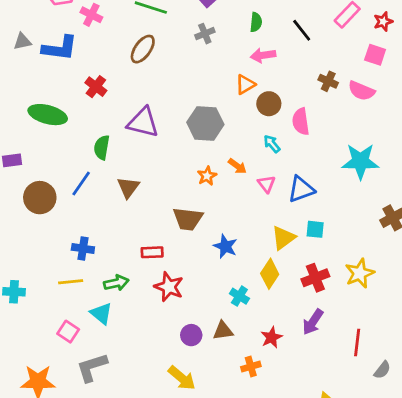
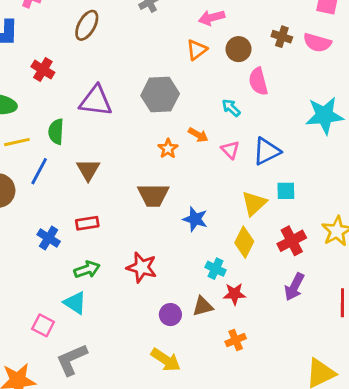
brown circle: (269, 104) -> (239, 49), moved
blue cross: (83, 249) -> (49, 238), turned 30
red rectangle: (152, 252) -> (87, 223), moved
yellow line: (71, 282) -> (17, 142), moved
red star: (271, 337) -> (234, 294), moved, turned 30

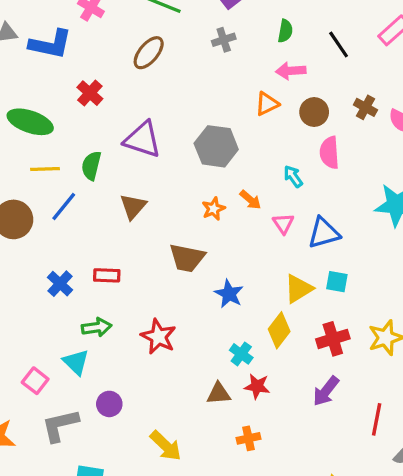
brown triangle: (88, 170) -> (133, 206), moved
purple circle: (170, 315) -> (109, 404), moved

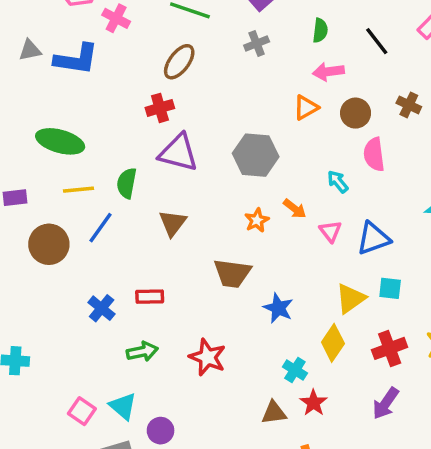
red cross: (90, 93) -> (160, 108), moved, turned 35
cyan triangle: (76, 362) -> (123, 406), moved
red star: (257, 386) -> (314, 403), turned 30

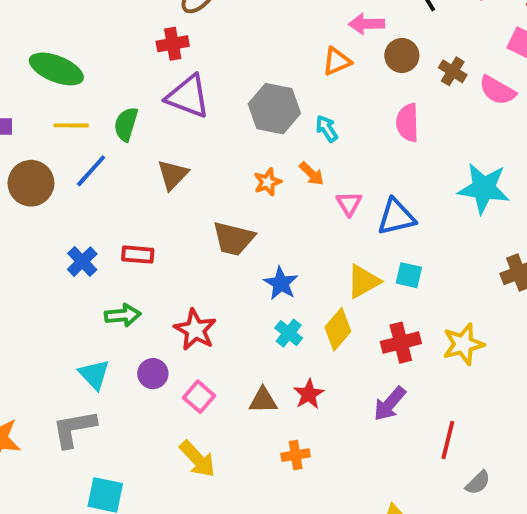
brown circle: (356, 113) -> (402, 55), moved
cyan arrow: (338, 182) -> (327, 129), moved
cyan cross: (295, 370) -> (289, 333), moved
pink square: (82, 411) -> (199, 397), moved
purple circle: (161, 431) -> (153, 374), moved

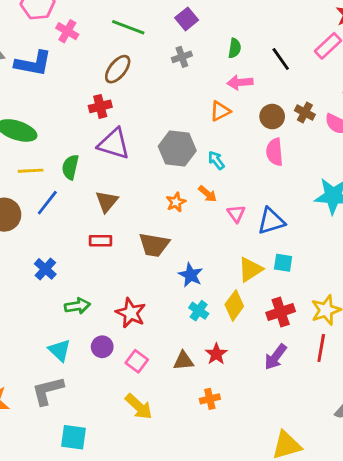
brown circle: (402, 55) -> (272, 117), moved
red rectangle: (138, 255) -> (100, 241), moved
red line: (448, 440) -> (321, 348), moved

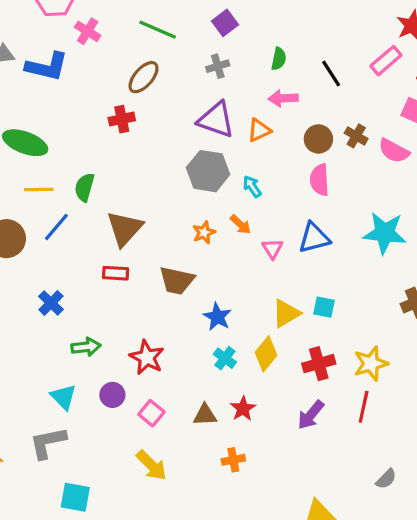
purple triangle: (114, 144) -> (216, 120), moved
brown triangle: (107, 201) -> (125, 228), size x1.4
blue triangle: (271, 221) -> (314, 238), moved

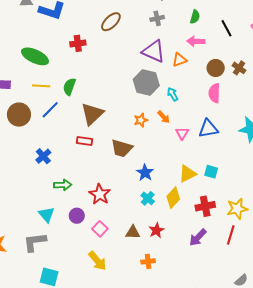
red cross: (122, 119) -> (78, 43), moved

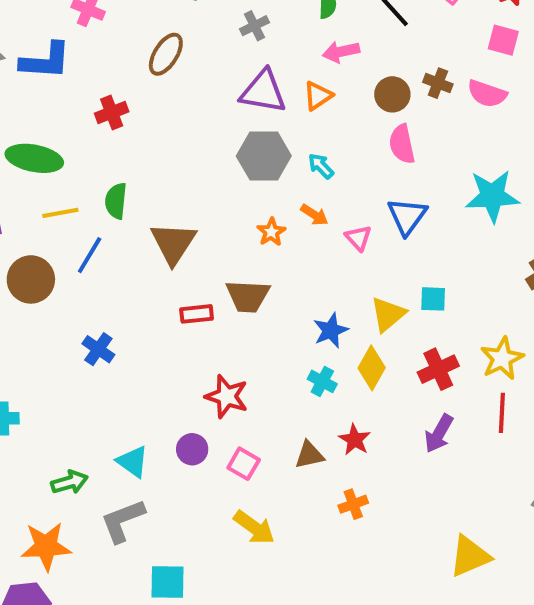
blue triangle: (208, 129) -> (407, 216), turned -30
red rectangle: (84, 141) -> (197, 314), moved
blue star: (145, 173) -> (331, 331), moved, turned 30
green arrow: (63, 185) -> (70, 482), moved

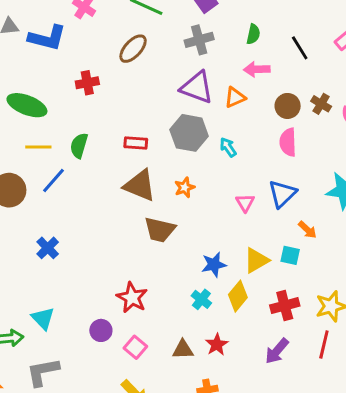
gray cross: (254, 26) -> (199, 40), size x1.4
orange arrow: (314, 215) -> (307, 230), moved
brown triangle: (173, 243) -> (140, 186), moved, turned -51
red rectangle: (197, 314) -> (136, 143), moved
cyan triangle: (133, 462) -> (43, 318), moved

